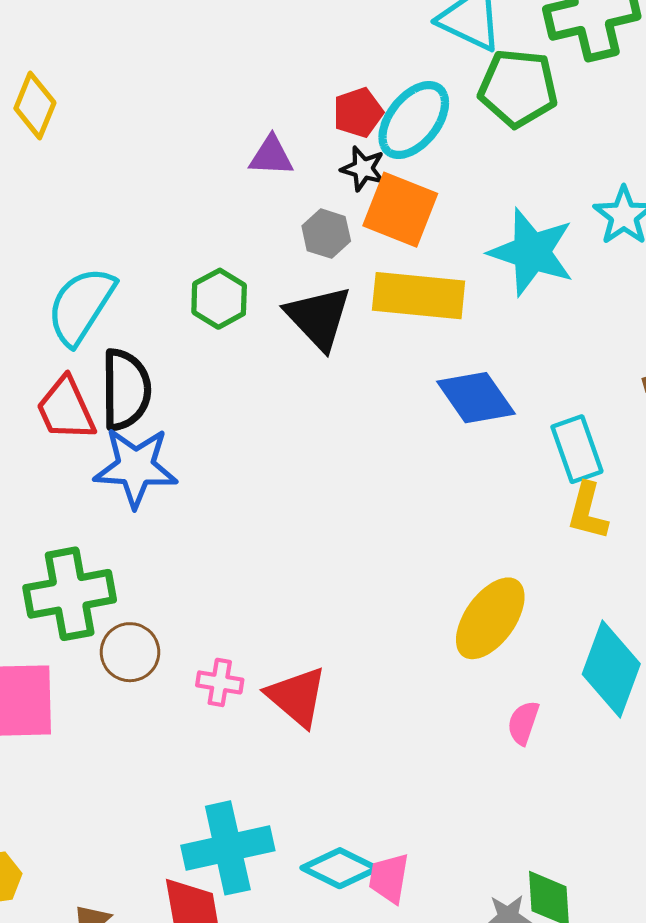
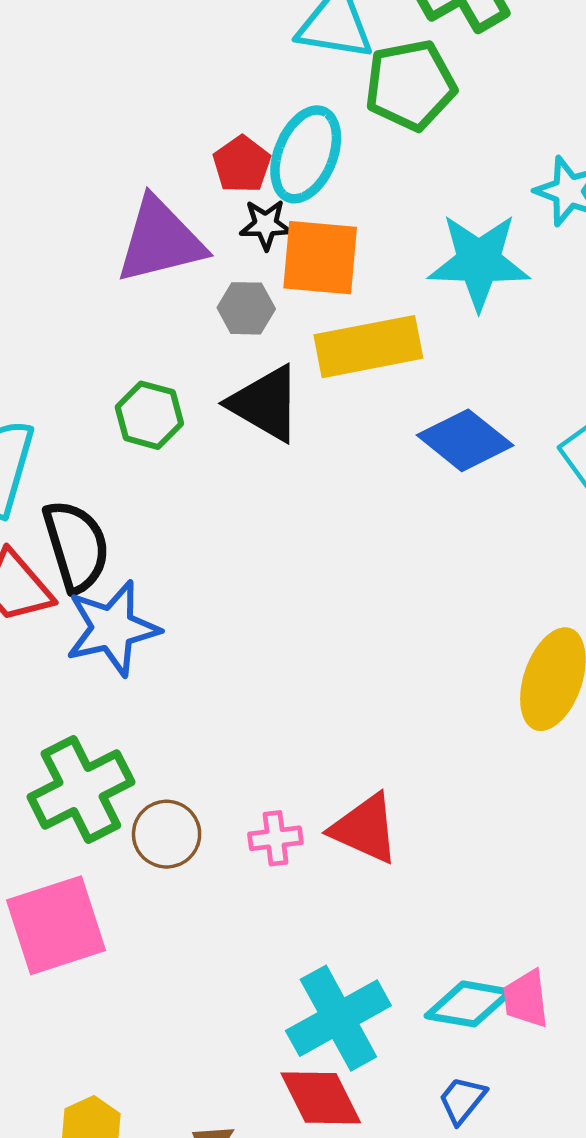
purple triangle: (271, 156) -> (160, 241), size x1.8

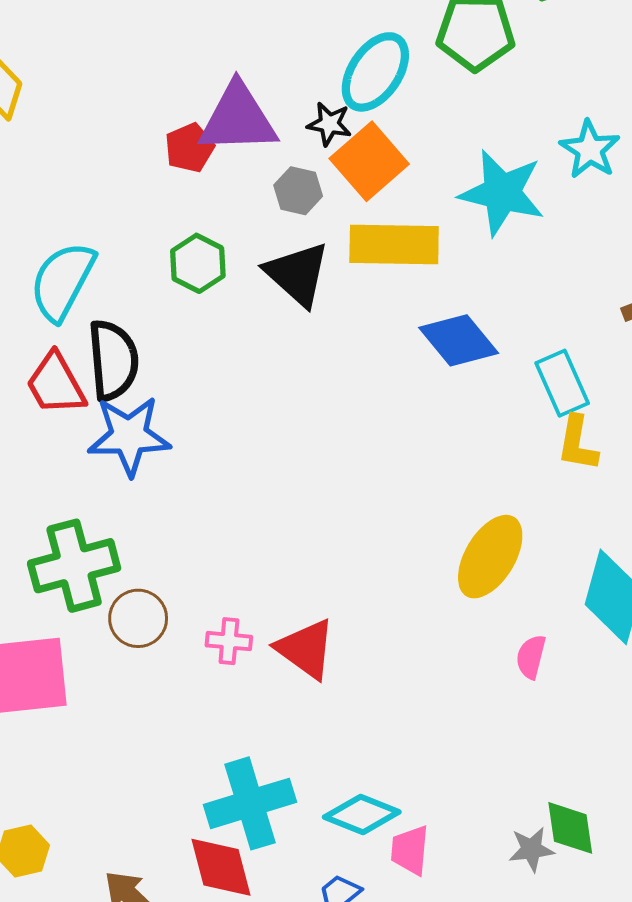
red pentagon: (242, 164) -> (190, 148), moved
orange square: (320, 258) -> (369, 161), turned 32
pink trapezoid: (526, 999) -> (410, 850), moved

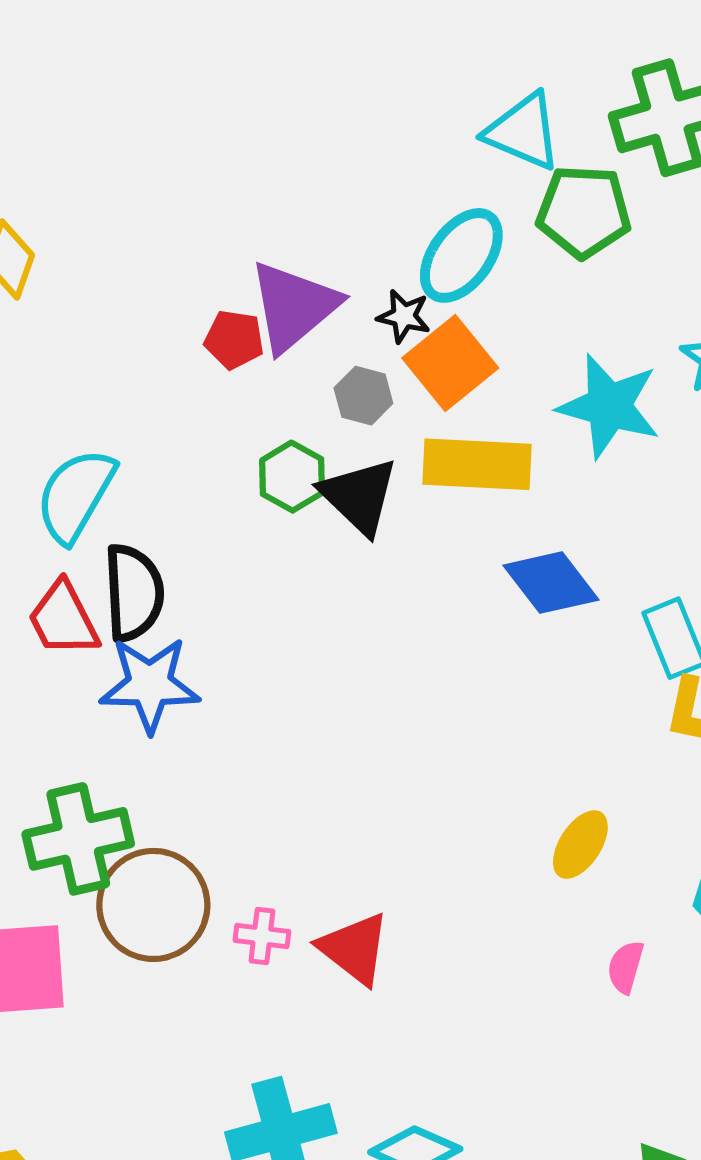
purple triangle: (238, 119) -> (294, 306), turned -40
red pentagon: (190, 148) -> (234, 339), turned 30
green hexagon: (198, 263) -> (292, 477), moved
yellow ellipse: (490, 557) -> (580, 845), size x0.7
brown circle: (138, 618) -> (153, 905), size x1.6

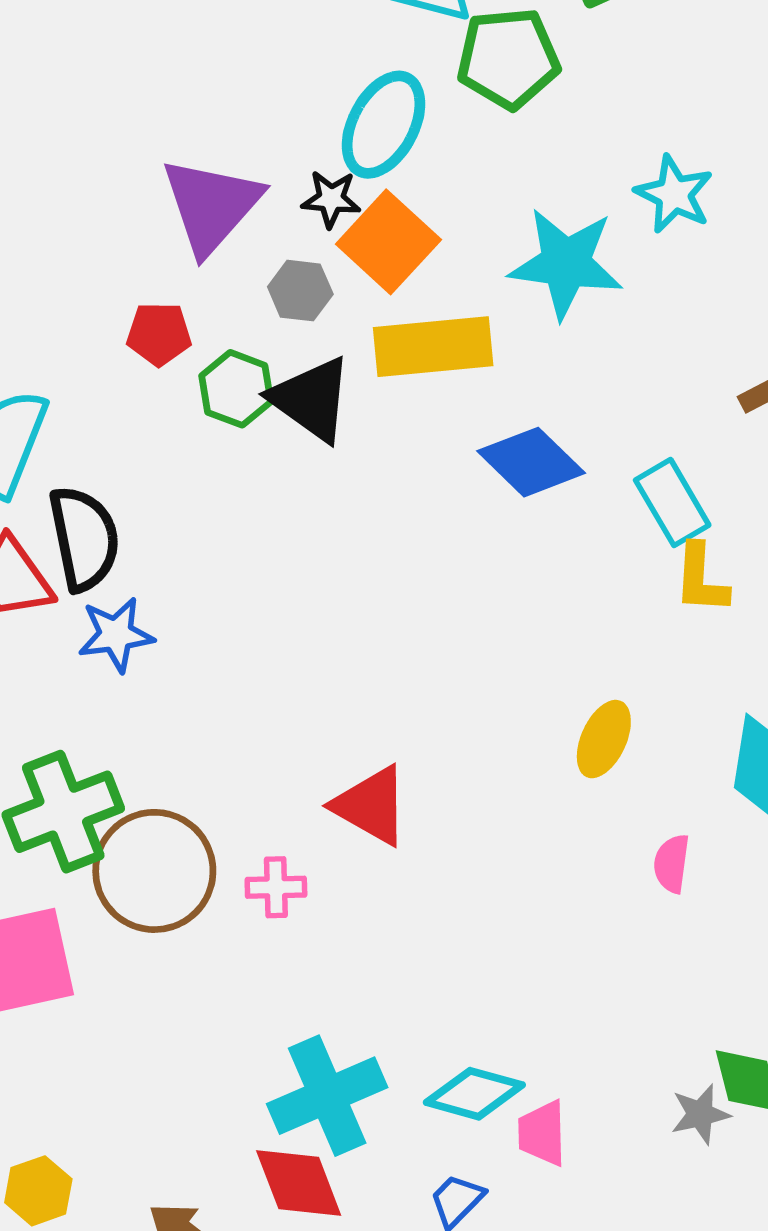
red pentagon: (234, 339) -> (159, 334), moved
blue star: (150, 685) -> (116, 635), size x0.7
red triangle: (354, 949) -> (371, 806), moved

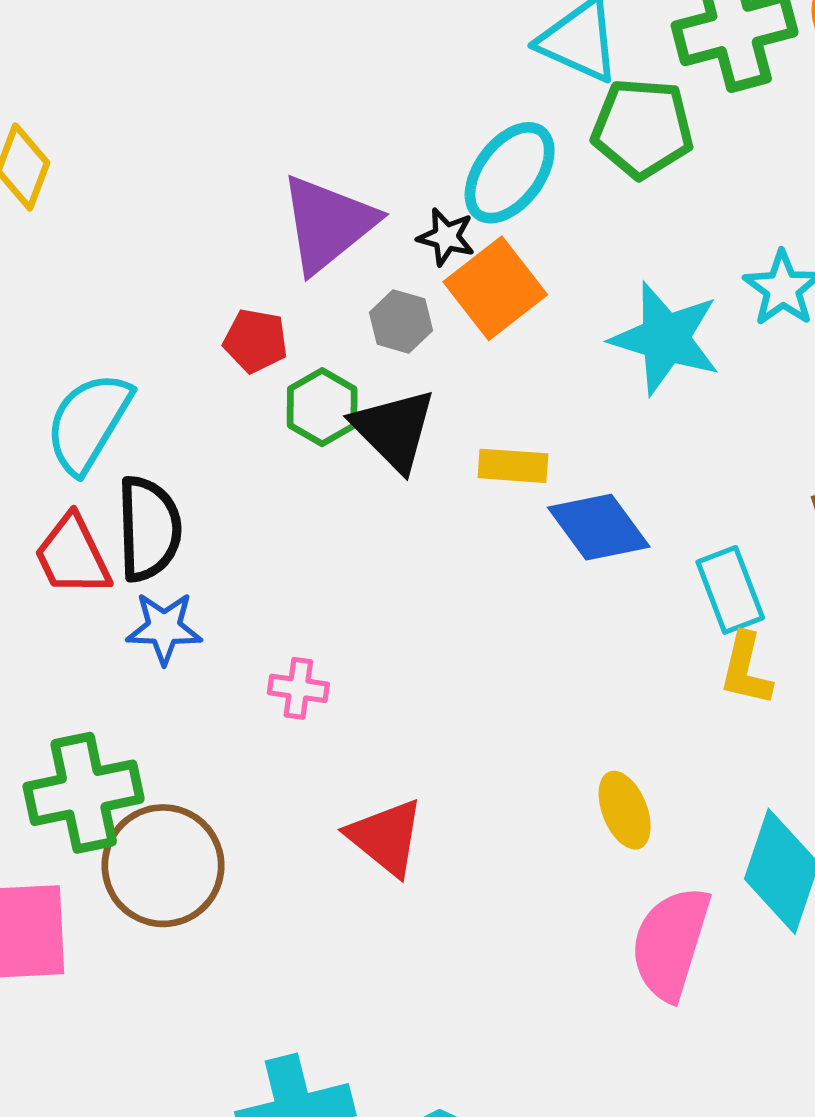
yellow rectangle: (433, 347) -> (513, 466), moved, size x0.6
yellow ellipse: (604, 739) -> (625, 810), turned -56
pink semicircle: (672, 864) -> (670, 943), size x2.0
pink cross: (276, 887) -> (298, 688), moved

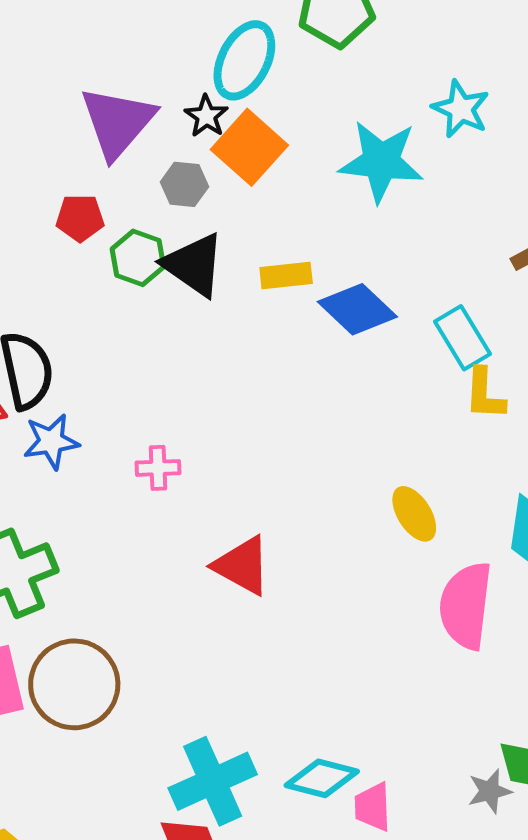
black star: (446, 237) -> (206, 116), turned 30
brown circle: (163, 866) -> (74, 684), moved

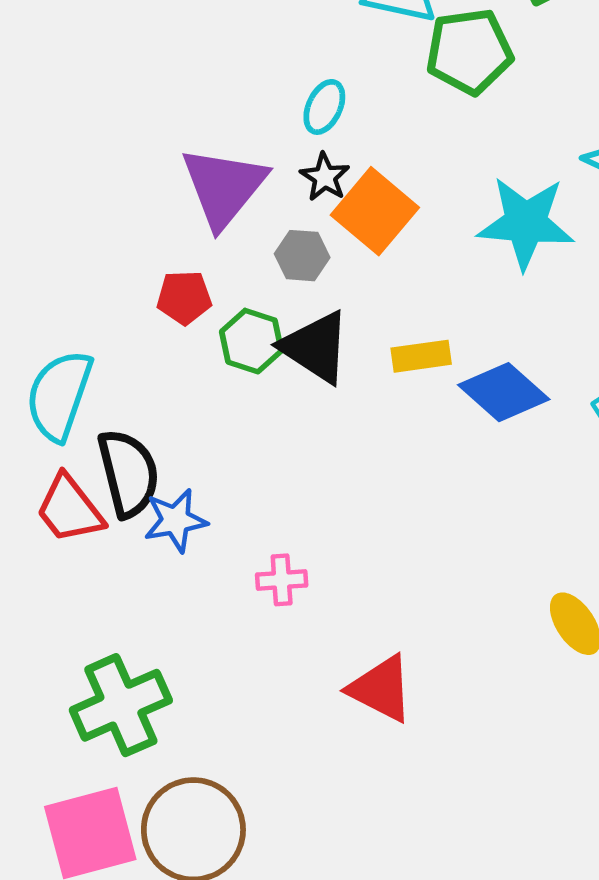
cyan ellipse: (244, 60) -> (324, 107), moved, size x0.6
blue star: (51, 441) -> (176, 520), moved

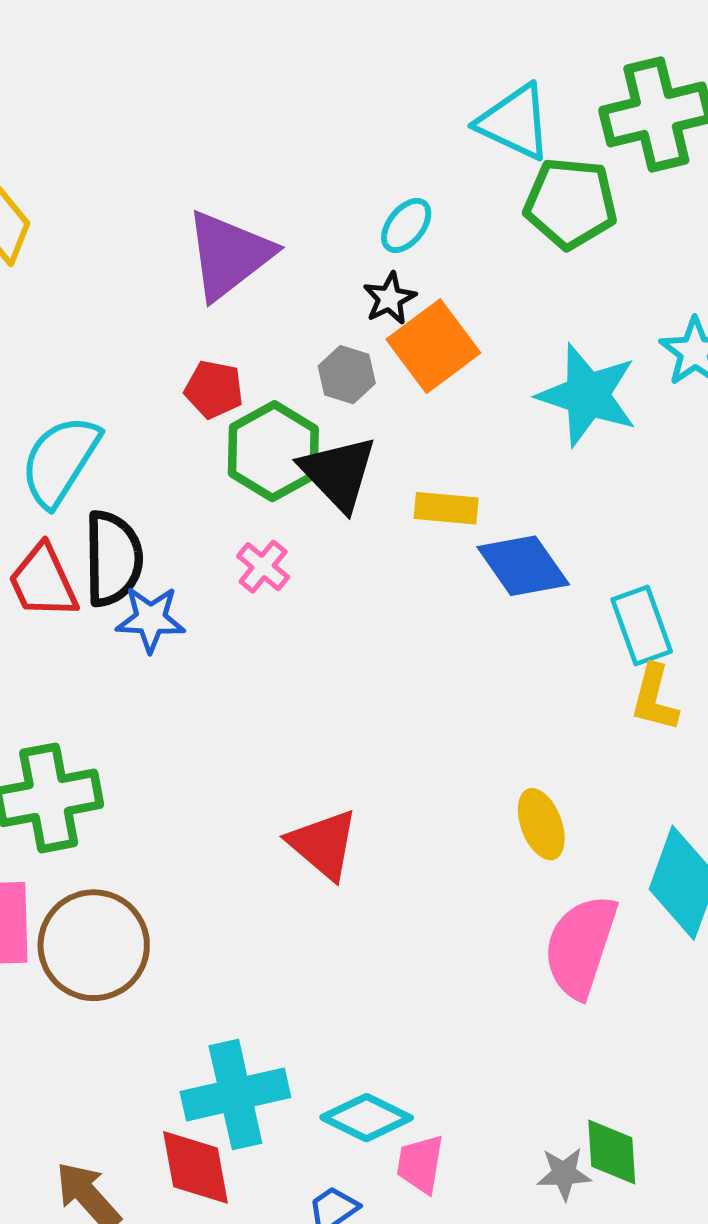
purple triangle: (224, 187) -> (229, 255), moved
green hexagon: (252, 341) -> (273, 451), size x1.4
pink cross: (282, 580) -> (263, 567), moved, turned 30

